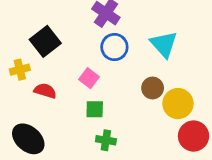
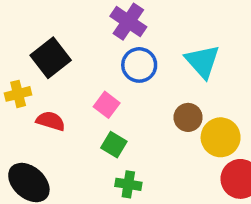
green square: (95, 109) -> (114, 145), turned 30

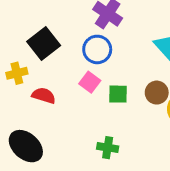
blue circle: (139, 65) -> (97, 49), moved
green square: (114, 145) -> (118, 94), moved, turned -30

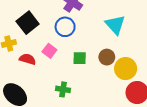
pink square: (90, 82) -> (49, 51), moved
green cross: (108, 148) -> (63, 89), moved

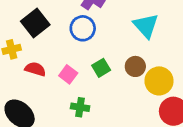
pink square: (49, 51) -> (68, 74), moved
green square: (80, 58) -> (101, 68), turned -32

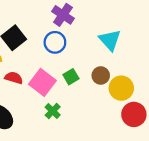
pink square: (68, 74) -> (42, 82), size x1.6
green cross: (80, 107) -> (53, 111), turned 35

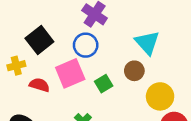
brown circle: (101, 76) -> (134, 71), moved
pink square: (42, 82) -> (70, 73), moved, turned 30

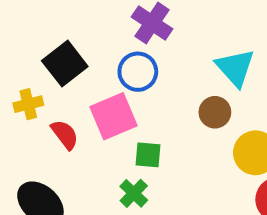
green square: (104, 84) -> (148, 155), moved, turned 36
red semicircle: (39, 85) -> (65, 135), turned 36

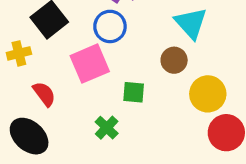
red semicircle: (65, 135) -> (44, 94), moved
green square: (148, 155) -> (134, 92), moved

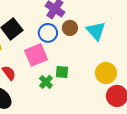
brown circle: (174, 60) -> (70, 28), moved
green cross: (107, 128) -> (46, 82), moved

